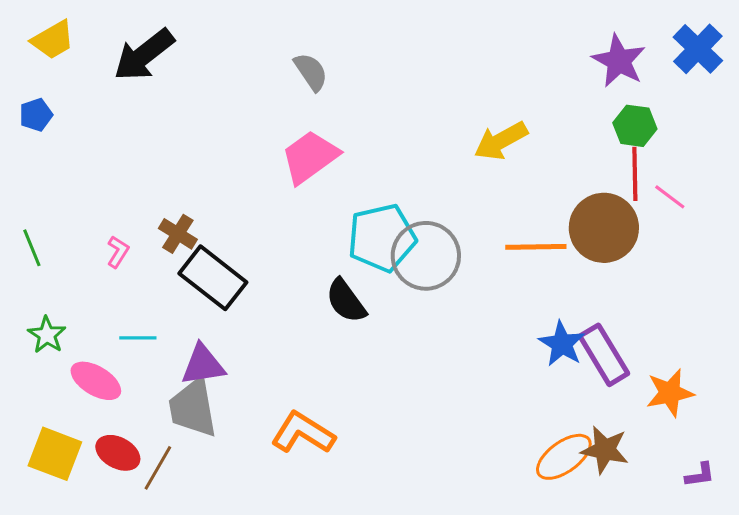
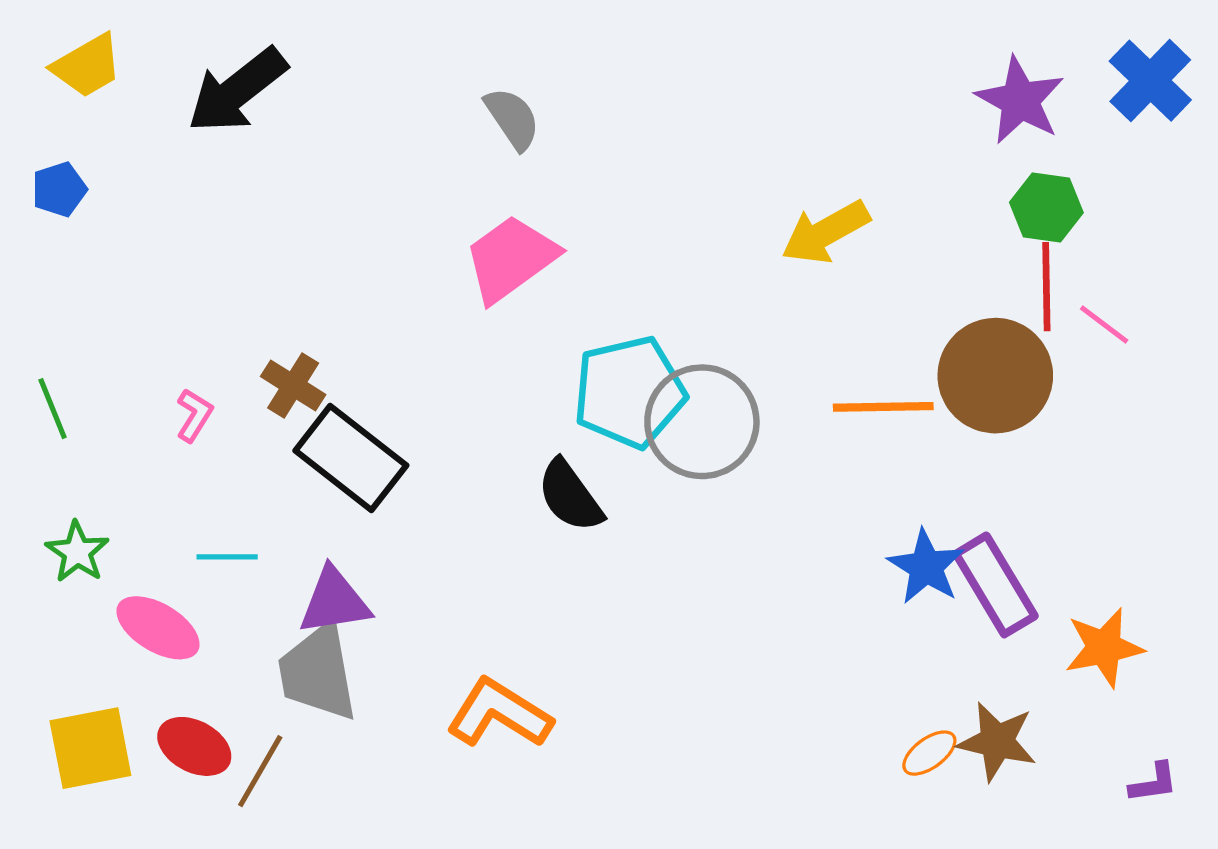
yellow square: (55, 454) -> (90, 748), turned -32
orange ellipse: (564, 457) -> (929, 753), size x0.6

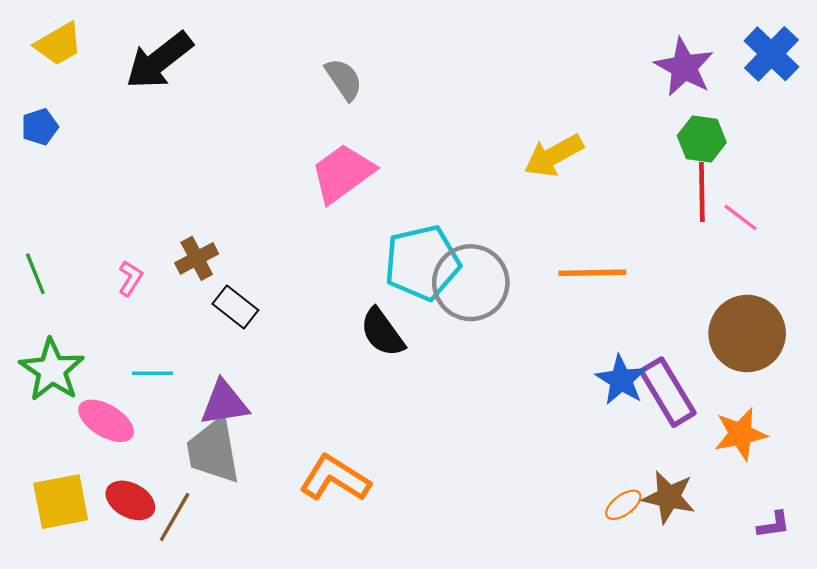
brown circle: (995, 376) -> (747, 334), moved
brown cross: (293, 386) -> (197, 258), turned 30
black rectangle: (351, 458) -> (235, 307), size x0.6
green star: (77, 552) -> (52, 370), size x1.5

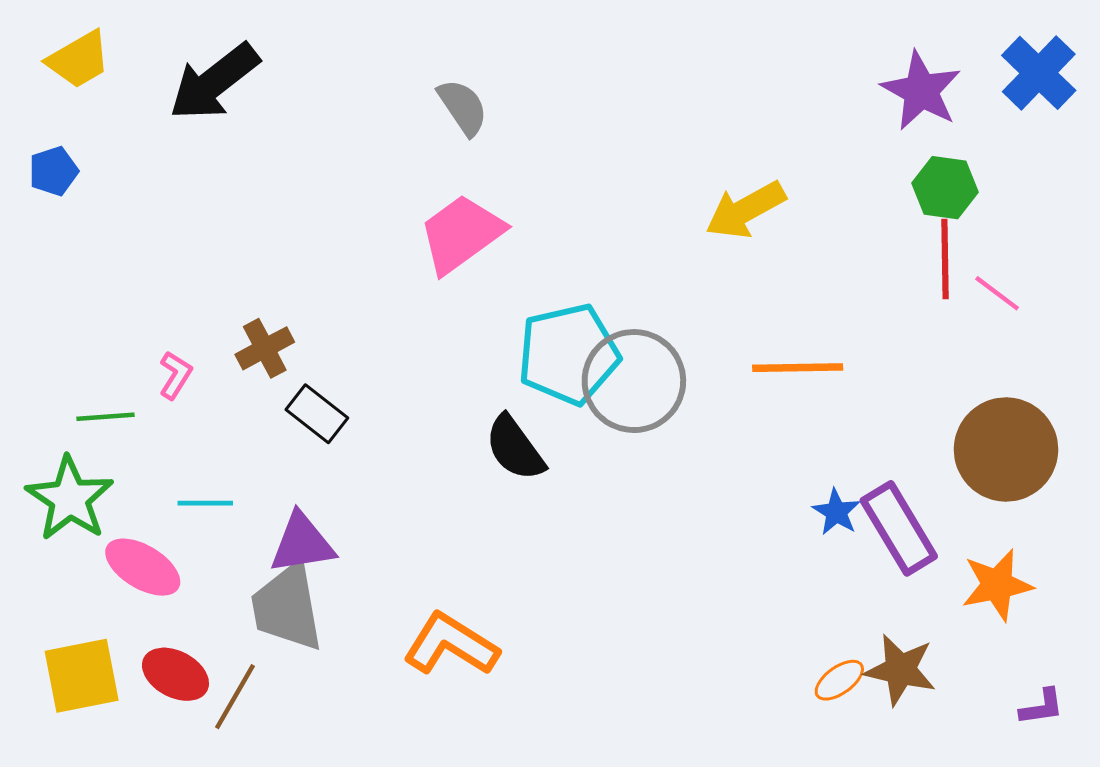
green line: (35, 274) -> (106, 417), moved, turned -72
blue star: (621, 380) -> (836, 512), size x0.7

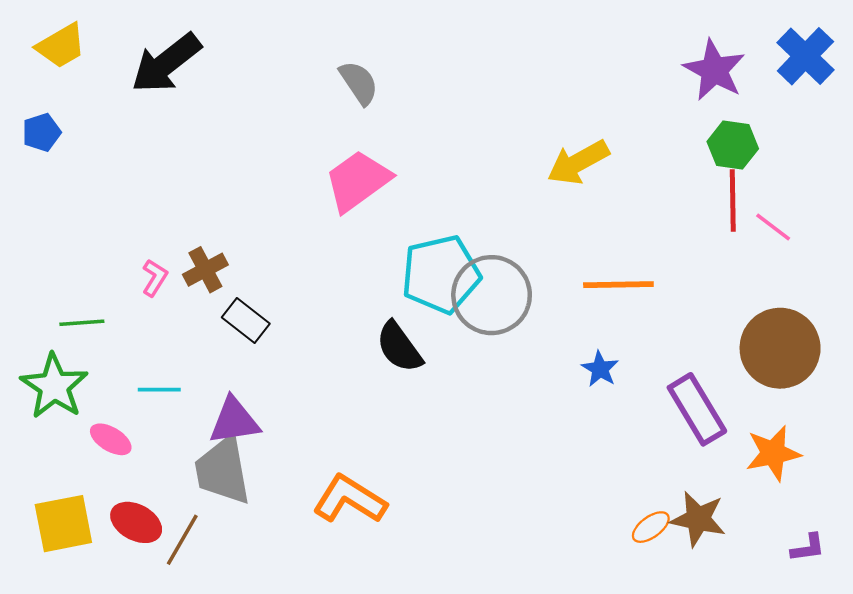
pink L-shape: (175, 375) -> (155, 278), moved
blue star: (836, 512) -> (600, 369), moved
pink ellipse: (143, 567) -> (111, 439), size x0.7

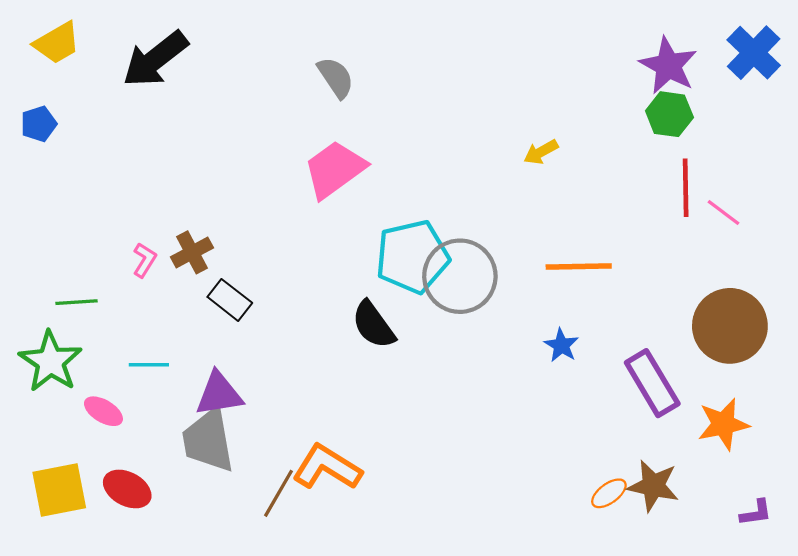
green hexagon: (733, 145) -> (669, 114), moved
yellow arrow: (578, 162) -> (541, 152), size x0.6
brown line: (182, 540) -> (278, 493), moved

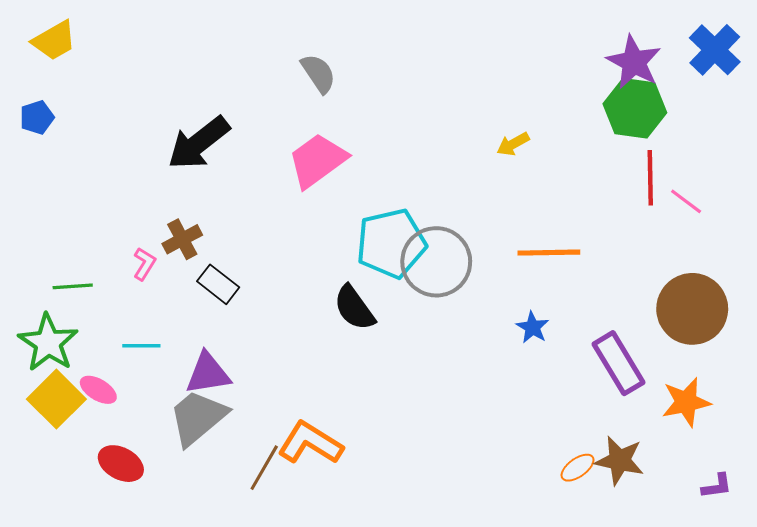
black arrow: (155, 59) -> (199, 143), moved
green hexagon: (669, 114) -> (635, 108), size x1.4
pink L-shape: (144, 260) -> (144, 264), moved
gray trapezoid: (208, 440) -> (198, 417), turned 60
yellow square: (59, 490) -> (56, 399), moved, turned -34

